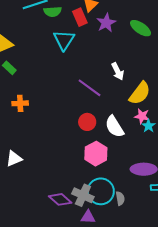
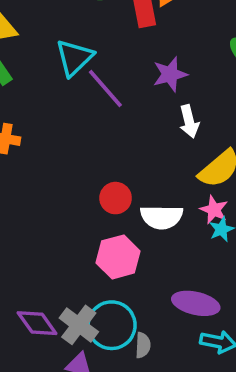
purple star: (106, 23) -> (170, 74), moved
cyan triangle: (64, 40) -> (74, 58), moved
purple line: (89, 88) -> (105, 89), moved
white semicircle: (114, 127) -> (162, 217), turned -70

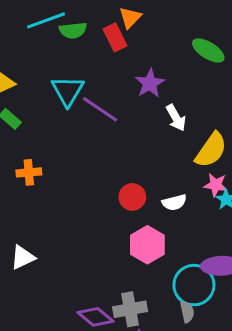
white semicircle: (162, 217) -> (174, 202), size x0.7
gray cross: (79, 325) -> (130, 309), turned -32
cyan circle: (112, 325) -> (194, 285), moved

